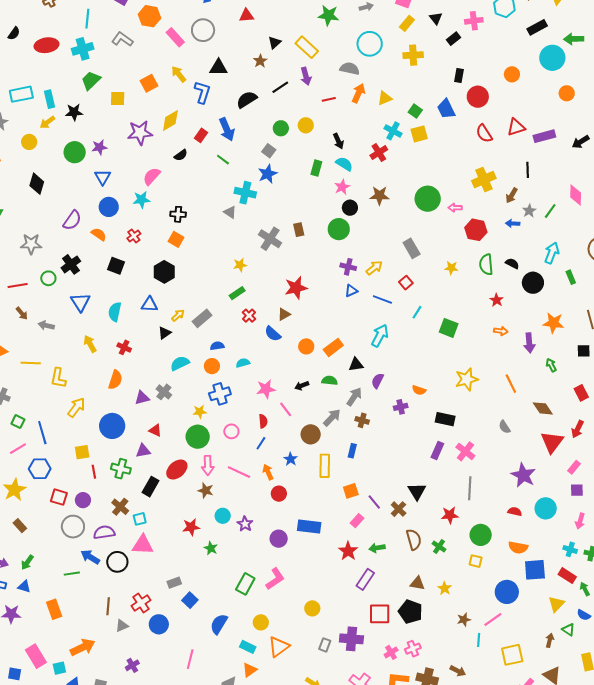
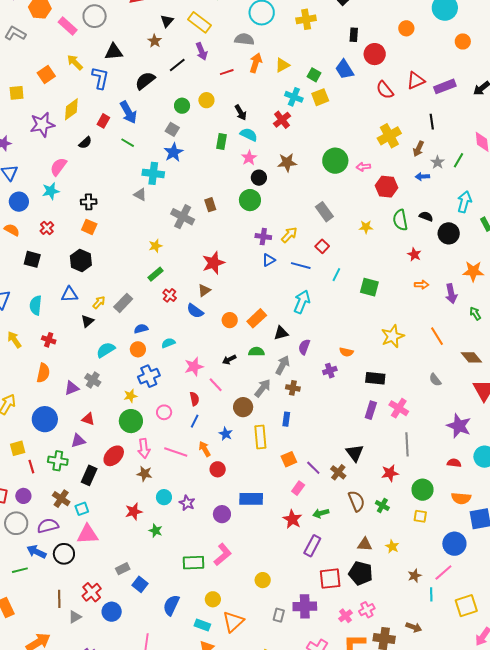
green rectangle: (245, 584) -> (194, 563), turned 65

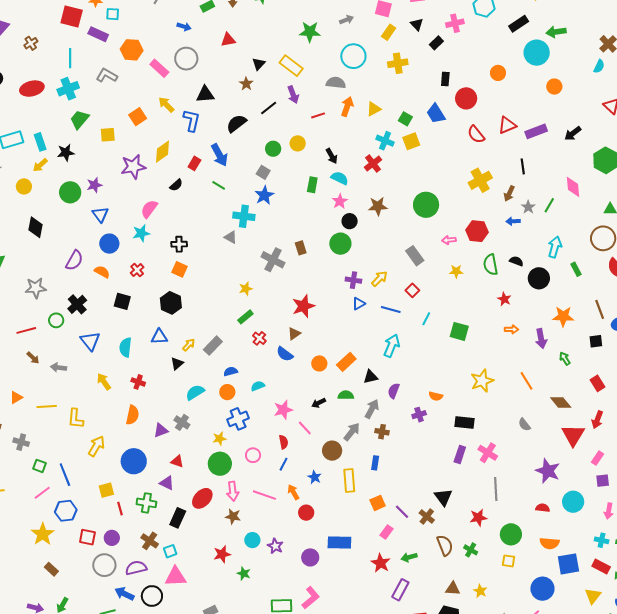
pink arrow: (363, 167) -> (449, 240), moved
purple triangle: (78, 441) -> (167, 483), turned 42

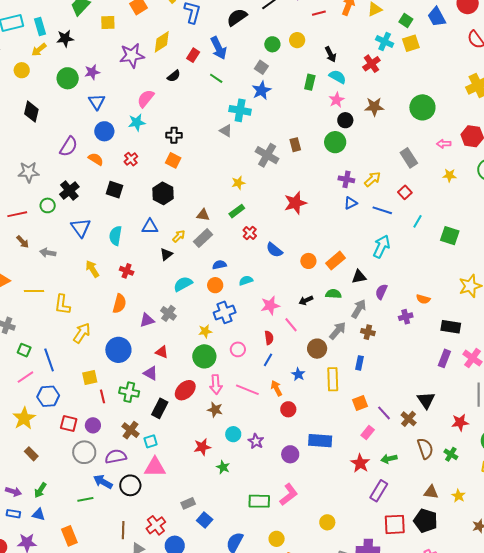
brown triangle: (294, 334) -> (203, 215), moved, turned 40

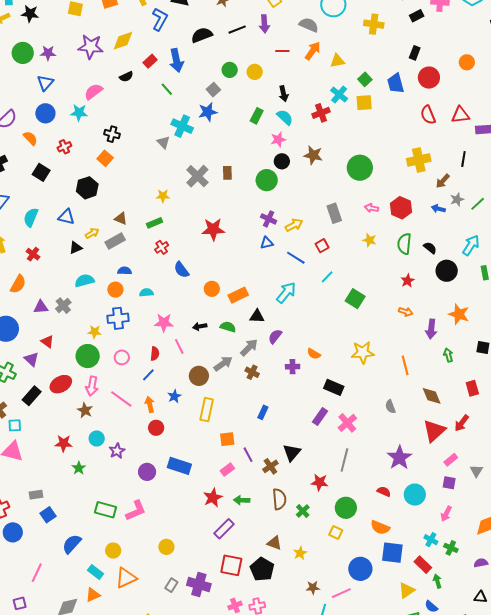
blue rectangle: (360, 363) -> (263, 412), moved

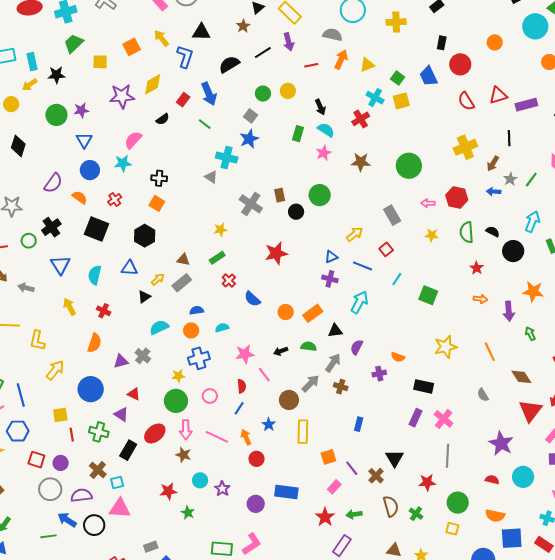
black circle: (282, 161) -> (296, 212), moved
black square: (41, 172) -> (96, 229), size x1.4
purple cross: (269, 219) -> (330, 279), moved

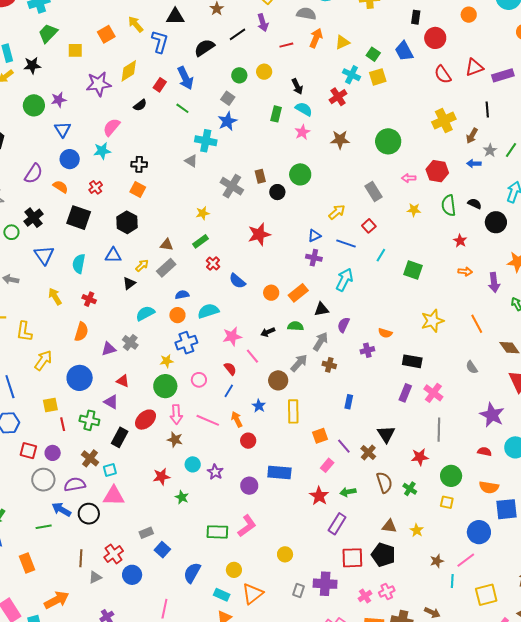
cyan semicircle: (222, 328) -> (208, 311), size x1.5
red semicircle: (242, 386) -> (230, 369), turned -32

